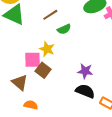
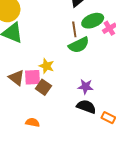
brown line: (50, 15) -> (74, 29), moved, turned -63
green semicircle: (64, 29) -> (79, 45), moved, size x1.5
brown triangle: (20, 82) -> (16, 78), moved

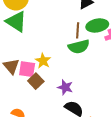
purple star: (85, 87) -> (65, 87), moved

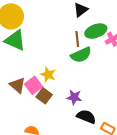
pink square: (27, 69) -> (34, 85), turned -36

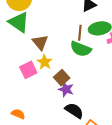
green semicircle: (81, 55) -> (81, 49), turned 35
brown triangle: (18, 85) -> (40, 42), moved
brown square: (44, 96) -> (62, 78), moved

